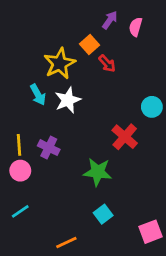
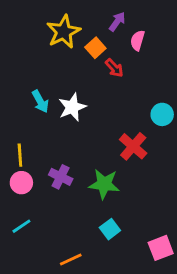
pink semicircle: (136, 27) -> (137, 40), moved
yellow star: (60, 63) -> (63, 32), moved
purple cross: (49, 148) -> (61, 177), moved

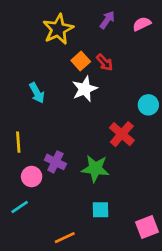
pink semicircle: (137, 40) -> (142, 24), moved, turned 48
orange square: (95, 48) -> (81, 61), moved
white star: (72, 107) -> (85, 89), moved
pink circle: (21, 183) -> (32, 177), moved
cyan square: (110, 229) -> (101, 210), turned 36

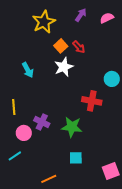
red cross: (122, 134) -> (92, 101), turned -30

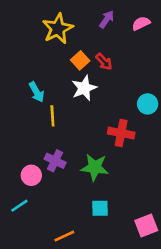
yellow line: (14, 107) -> (52, 116), moved

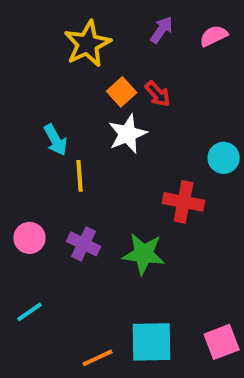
pink circle: (31, 175) -> (29, 238), moved
cyan square: (100, 208) -> (152, 342), moved, size x1.6

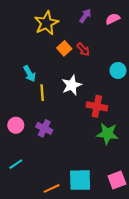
white star: (128, 134) -> (72, 85), moved
cyan circle: (224, 158) -> (118, 70), moved
green star: (144, 254) -> (107, 134), moved

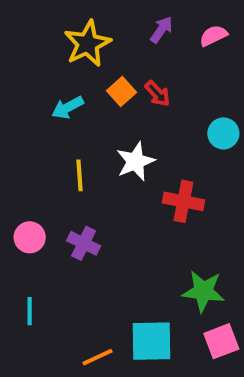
cyan arrow: (29, 74) -> (68, 108), moved, turned 91
green star: (107, 134) -> (203, 291), moved
cyan line: (16, 164) -> (30, 311), turned -56

